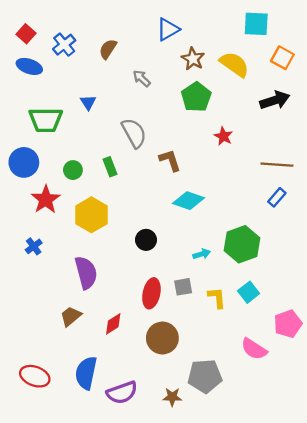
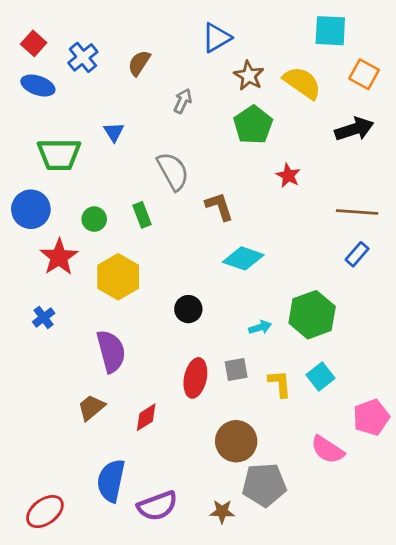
gray arrow: (142, 78) -> (183, 101), turned 72
brown circle: (162, 338) -> (236, 441), moved
red ellipse: (35, 376) -> (45, 512), moved, turned -56

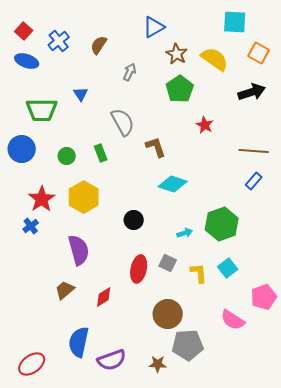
red star: (59, 257) -> (42, 199), moved
gray square: (236, 370) -> (168, 263), turned 36

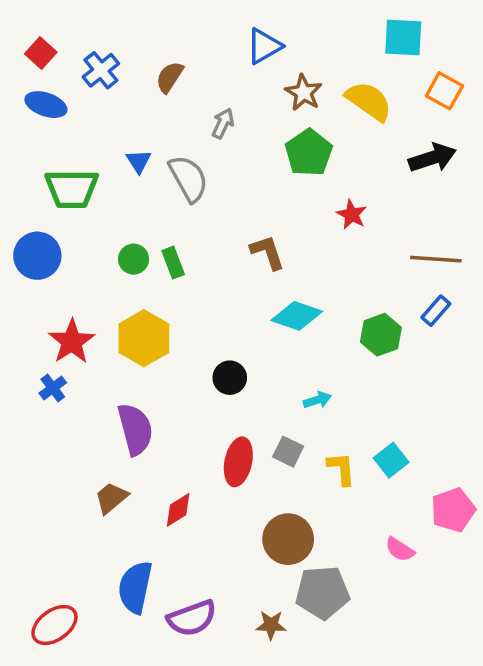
gray semicircle: (123, 122) -> (188, 178), moved
green circle: (67, 156) -> (134, 259), moved
green hexagon: (222, 224) -> (381, 335), moved, size x0.7
pink semicircle: (233, 320) -> (400, 549), size x0.7

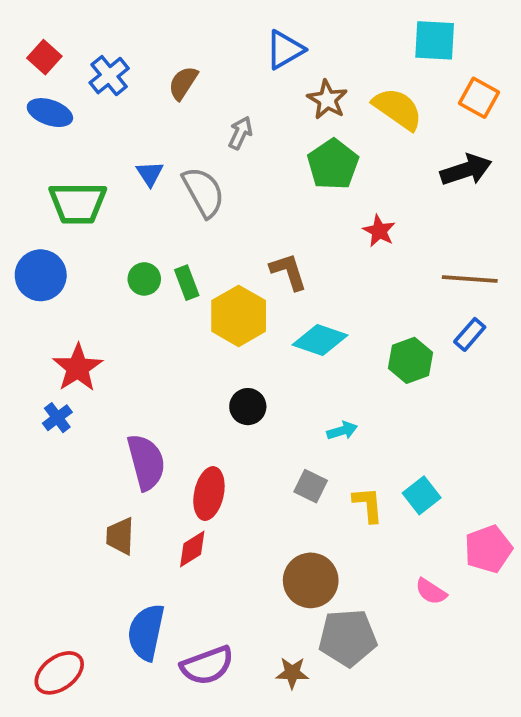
yellow hexagon: (144, 338) -> (239, 316), moved
red ellipse: (238, 462) -> (209, 493), moved
brown trapezoid: (111, 498) -> (120, 536), turned -48

